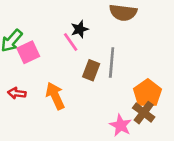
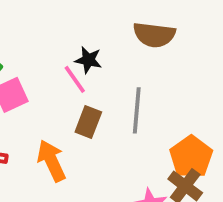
black star: (80, 29) -> (88, 60), turned 30
brown rectangle: (91, 70) -> (88, 122), moved

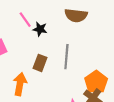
pink line: (75, 79) -> (25, 20), moved
orange arrow: (51, 161) -> (20, 84), turned 35

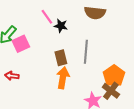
brown rectangle: (40, 63) -> (61, 58), turned -35
orange arrow: (20, 84) -> (63, 78), moved

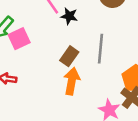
brown rectangle: (61, 58) -> (69, 56), turned 49

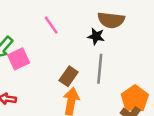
black star: (69, 16) -> (96, 36), moved

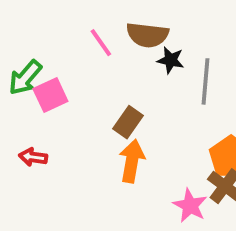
brown semicircle: (111, 20) -> (147, 35), moved
gray line: (100, 69) -> (206, 81), moved

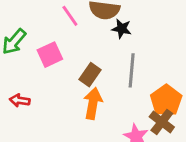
gray line: (206, 81) -> (132, 70), moved
pink square: (50, 95) -> (50, 55), moved

